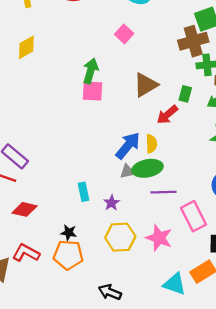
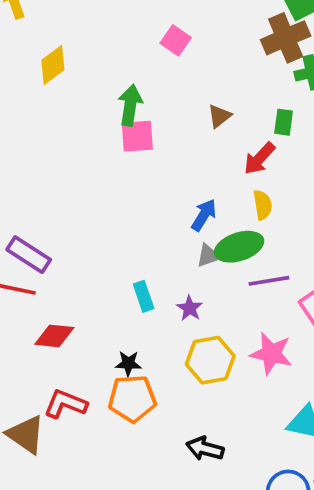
yellow diamond: (26, 47) -> (53, 65), moved
brown triangle: (146, 85) -> (219, 116), size x0.6
yellow semicircle: (151, 144) -> (263, 205), moved
blue arrow: (128, 146) -> (204, 215), size x0.7

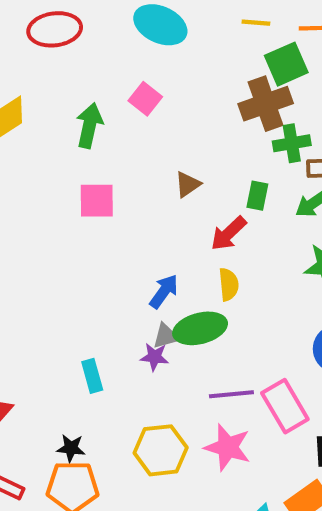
green arrow: (130, 105) -> (89, 126), moved
purple line: (269, 281) -> (231, 394), moved
purple star: (190, 308) -> (154, 357), moved, turned -30

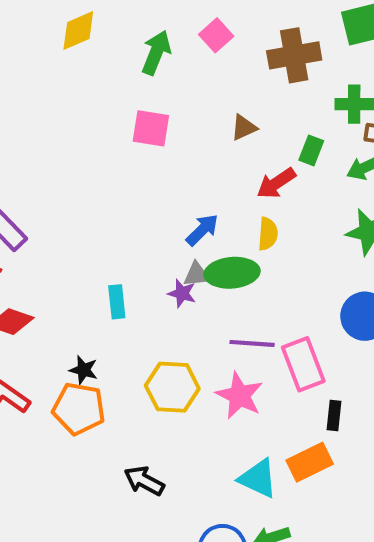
brown cross: (266, 104) -> (294, 55), moved

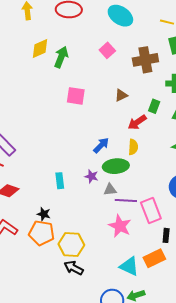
green arrow: (156, 53) -> (61, 57), moved
gray triangle: (197, 275) -> (110, 190), moved
yellow hexagon: (172, 387) -> (71, 244), moved

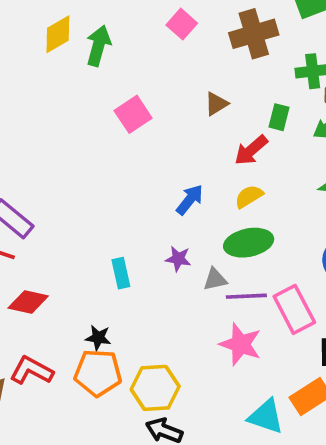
pink square: (76, 96) -> (133, 114), turned -36
yellow semicircle: (133, 147) -> (249, 196), turned -119
green ellipse: (116, 166) -> (249, 243), moved

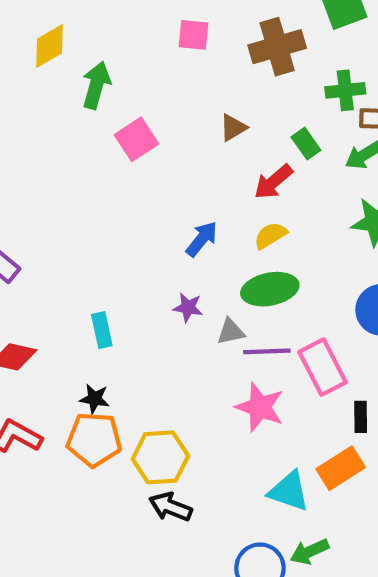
pink square: (182, 24) -> (193, 35), turned -36
green arrow: (98, 46) -> (96, 85), moved
green rectangle: (279, 117) -> (306, 144), turned -50
cyan rectangle: (121, 273) -> (102, 330), moved

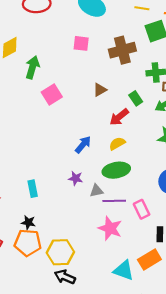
pink rectangle: (323, 367) -> (142, 209), size x0.7

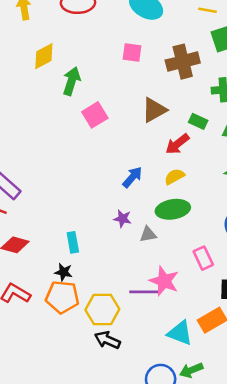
brown triangle: (100, 90) -> (154, 110), size x1.5
green rectangle: (136, 98) -> (198, 121), turned -32
cyan rectangle: (33, 189) -> (73, 242), moved
purple line: (114, 201) -> (144, 292), moved

